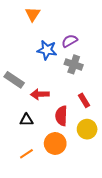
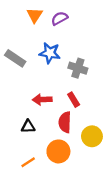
purple semicircle: (70, 41) -> (60, 18), moved
gray rectangle: (14, 80) -> (15, 58), moved
red rectangle: (84, 100) -> (74, 100), moved

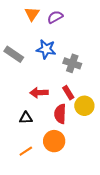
yellow circle: (92, 136) -> (84, 106), moved

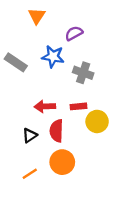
purple semicircle: (55, 17) -> (74, 33), moved
red rectangle: (68, 93) -> (78, 106), turned -64
red semicircle: (60, 114) -> (56, 131), moved
black triangle: (26, 118) -> (30, 135), turned -32

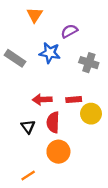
gray cross: (83, 73) -> (89, 63), moved
black triangle: (30, 135) -> (28, 127), turned -32
orange line: (30, 174) -> (28, 176), moved

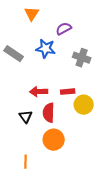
orange line: (28, 176) -> (26, 162), turned -56

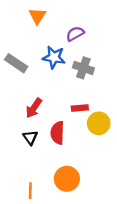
gray cross: (82, 58) -> (83, 68), moved
red arrow: (39, 92) -> (34, 108), moved, turned -54
orange circle: (54, 140) -> (67, 179), moved

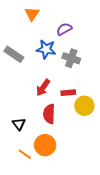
red arrow: (34, 108) -> (43, 88), moved
black triangle: (30, 137) -> (19, 124), moved
orange circle: (67, 179) -> (45, 145), moved
orange line: (30, 191) -> (25, 154), moved, turned -56

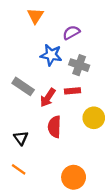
gray rectangle: (14, 54) -> (23, 86), moved
red rectangle: (68, 93) -> (72, 91), moved
orange circle: (45, 145) -> (74, 177), moved
orange line: (25, 154) -> (19, 169), moved

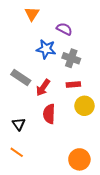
purple semicircle: (71, 33) -> (64, 29), turned 56
red rectangle: (72, 91) -> (73, 85), moved
orange circle: (74, 177) -> (79, 159), moved

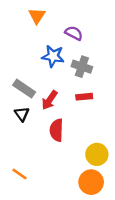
yellow circle: (84, 106) -> (97, 154), moved
black triangle: (19, 124) -> (22, 114), moved

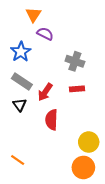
purple semicircle: (74, 33) -> (45, 34), moved
blue star: (53, 56) -> (21, 52), moved, turned 30

